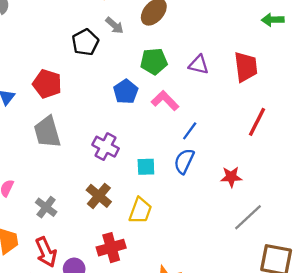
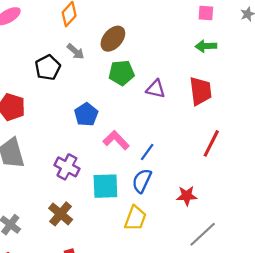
green arrow: (273, 20) -> (206, 46), moved
green pentagon: (154, 61) -> (121, 73), moved
pink L-shape: (165, 101) -> (116, 140), moved
cyan square: (146, 167) -> (105, 186), size x1.5
yellow trapezoid: (140, 211) -> (135, 218), moved

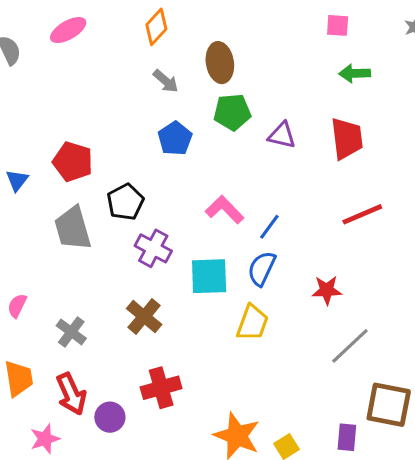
pink square: (206, 13) -> (338, 25), moved
brown ellipse: (113, 39) -> (220, 63), turned -50
black pentagon: (48, 68) -> (125, 202), moved
blue pentagon: (86, 115) -> (175, 138), moved
red line: (211, 143) -> (362, 214), turned 40

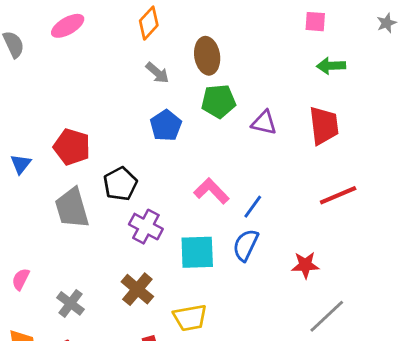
yellow trapezoid: (252, 323) -> (190, 318), moved, turned 60

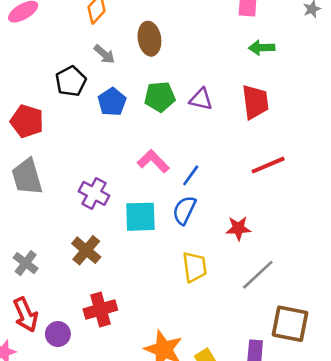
green pentagon: (219, 101) -> (160, 97), moved
black pentagon: (120, 184) -> (71, 81), moved
yellow trapezoid: (190, 318) -> (195, 267), moved, turned -88

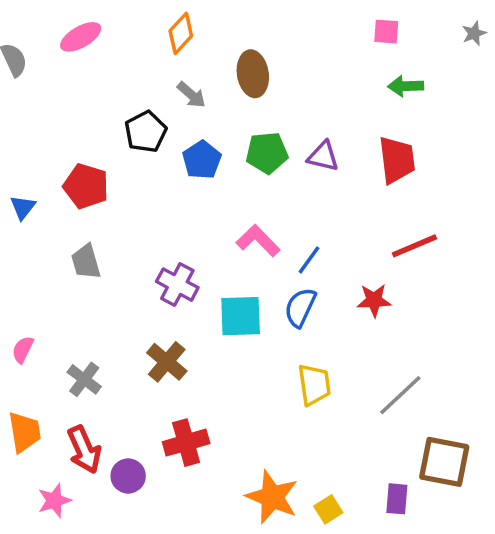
gray trapezoid: (27, 177) -> (86, 262), size x0.7
red star: (238, 228) -> (374, 300), moved

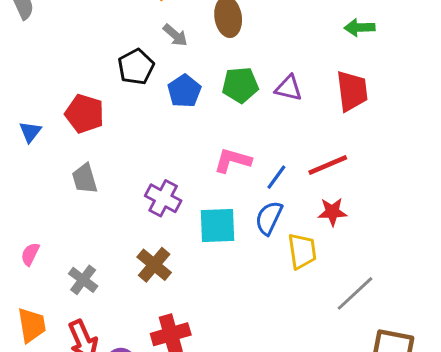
pink L-shape: (258, 241) -> (233, 161), turned -30
red line: (414, 246) -> (328, 165), moved
yellow trapezoid: (314, 385) -> (302, 251), moved

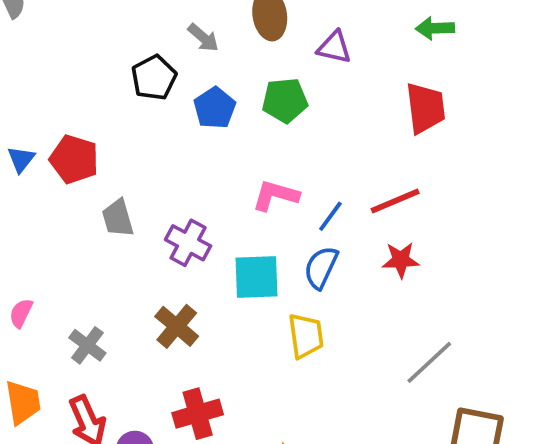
purple triangle: (289, 88) -> (334, 47), moved
red pentagon: (85, 114) -> (74, 159), moved
gray trapezoid: (85, 179) -> (118, 218), moved
yellow trapezoid: (302, 251) -> (306, 336), moved

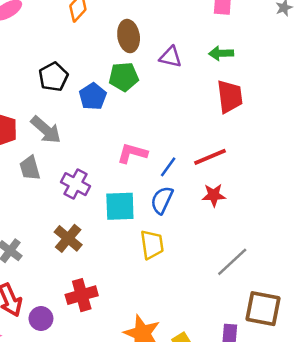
green arrow: (435, 28) -> (221, 53), moved
gray arrow: (203, 38) -> (46, 130), moved, size x1.5
green pentagon: (285, 100) -> (124, 77), moved

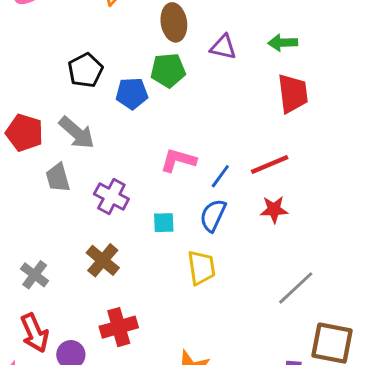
blue pentagon: (93, 96) -> (132, 93), turned 30
cyan square: (120, 206) -> (164, 223), size x0.6

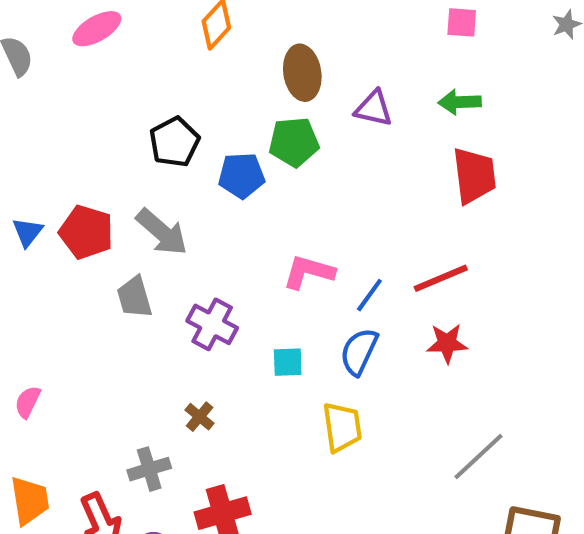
brown cross: (103, 260) -> (200, 417), size x0.6
gray cross: (35, 275) -> (149, 469), moved, turned 36

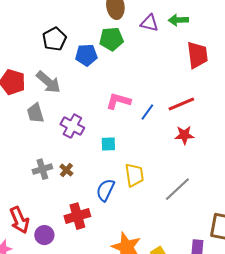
green arrow: (460, 102) -> (178, 20), moved
blue semicircle: (359, 352) -> (105, 190), moved
gray line: (478, 456) -> (177, 189), moved
gray cross: (149, 469) -> (42, 169), moved

